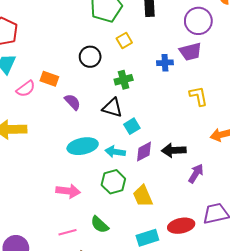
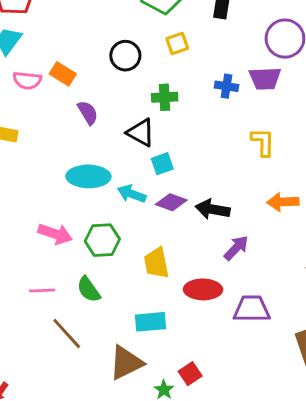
pink semicircle: (26, 89) -> (27, 80), turned 30
purple diamond: (144, 152) -> (171, 202), turned 35
green hexagon: (113, 182) -> (102, 240), moved
red ellipse: (181, 226) -> (203, 289), moved

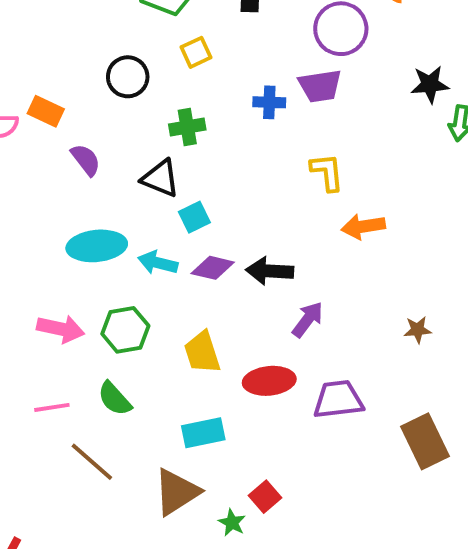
orange arrow: (283, 202) -> (363, 227), moved

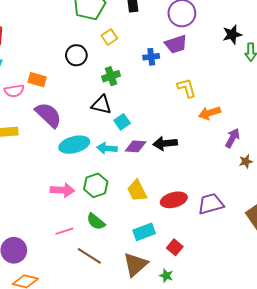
purple semicircle: (86, 160) -> (48, 115), moved, size x1.6
purple arrow: (308, 319) -> (232, 138), moved
red square: (265, 497) -> (175, 247), moved

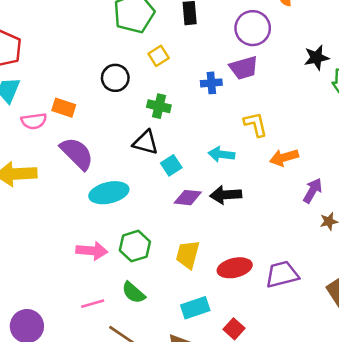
green cross: (111, 76) -> (159, 106), turned 30
cyan arrow: (107, 148) -> (221, 154), moved
yellow trapezoid: (137, 191) -> (188, 254), turned 40

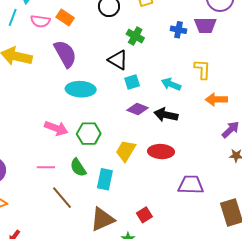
red ellipse: (235, 268) -> (161, 152), moved
cyan rectangle: (195, 308) -> (105, 179), moved, turned -75

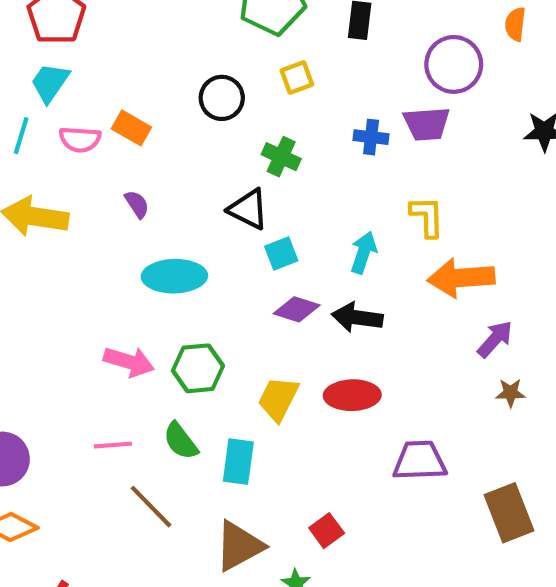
purple semicircle: (65, 54) -> (137, 204), size x0.5
cyan arrow: (171, 84) -> (364, 253), turned 90
orange arrow: (216, 99) -> (461, 278), size x1.4

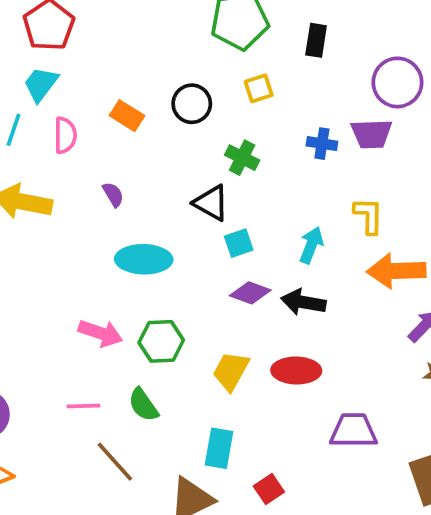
orange rectangle: (131, 128) -> (127, 116), moved
pink semicircle: (80, 139) -> (65, 135), turned -96
cyan rectangle: (238, 462) -> (219, 448), moved

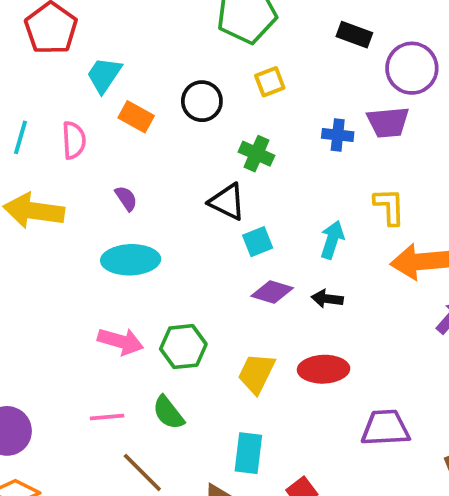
black rectangle: (316, 40) -> (354, 35), moved, turned -76
cyan trapezoid: (41, 84) -> (104, 75), moved
cyan ellipse: (144, 259) -> (131, 260), moved
black arrow: (303, 302) -> (327, 299), size x0.7

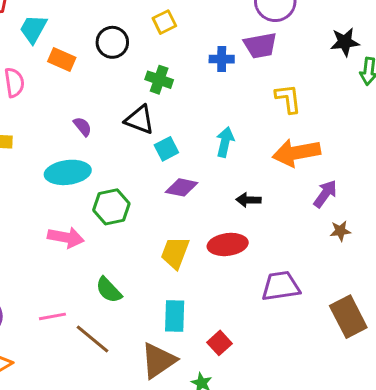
purple semicircle: (126, 198) -> (82, 127), moved
yellow L-shape: (389, 206) -> (288, 99), moved
black arrow: (327, 299) -> (248, 200), moved
green hexagon: (183, 347) -> (111, 207), moved
pink line: (107, 417) -> (52, 316), moved

